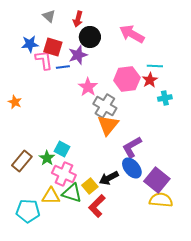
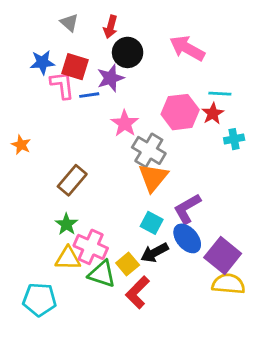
cyan square: (62, 149) -> (152, 223), moved
brown rectangle: (22, 161) -> (72, 180), moved
yellow triangle: (51, 196) -> (68, 258), moved

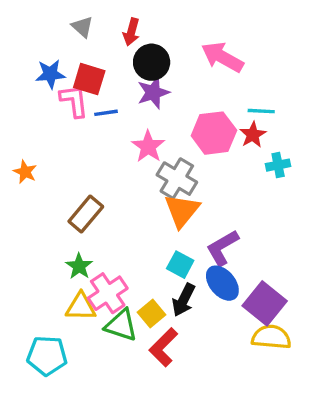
purple star: (111, 78) -> (153, 93), moved
pink cross: (91, 247) -> (108, 293), turned 32
black arrow: (155, 253) -> (184, 300), turned -36

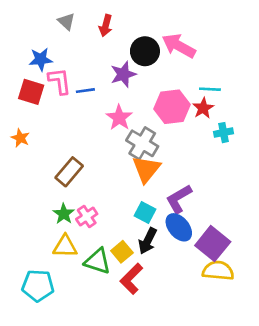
black circle: (152, 62) -> (145, 51), moved
red square: (89, 79) -> (31, 92), moved
pink cross: (108, 293) -> (87, 217), moved, size x0.7

